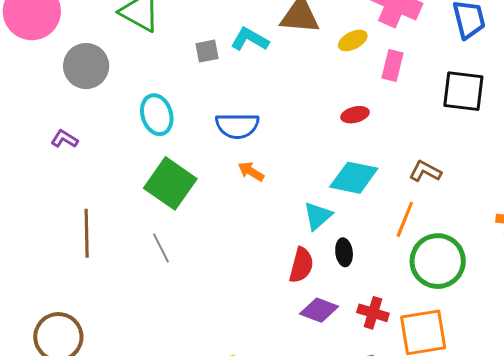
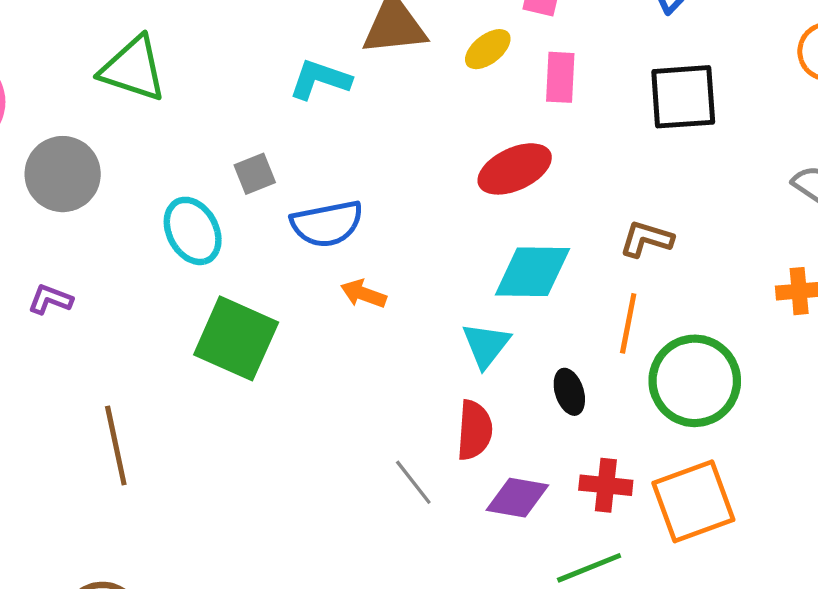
gray square: (207, 51) -> (255, 174), moved
red ellipse: (355, 115) -> (515, 169), size x1.6
gray line: (161, 248) -> (413, 482), moved
black ellipse: (344, 252) -> (569, 392), moved

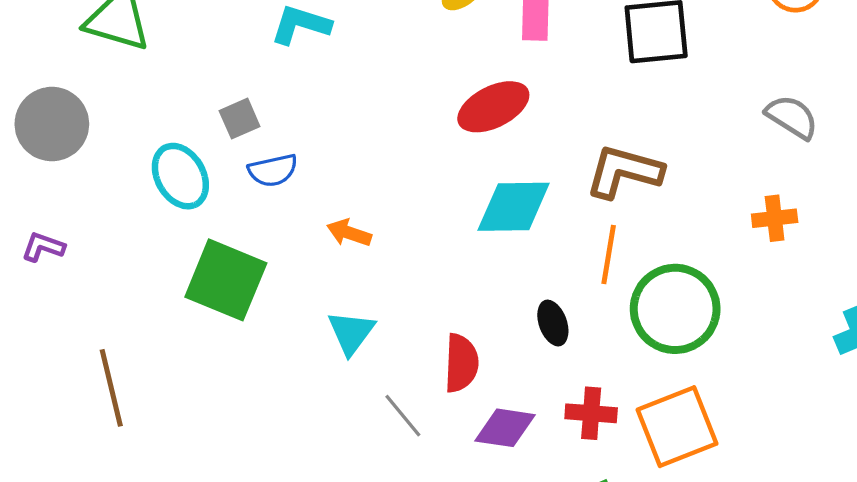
blue semicircle: (327, 224) -> (273, 170), moved, size x0.7
brown L-shape: (646, 239) -> (624, 172), size x1.5
cyan triangle: (486, 345) -> (351, 333), moved

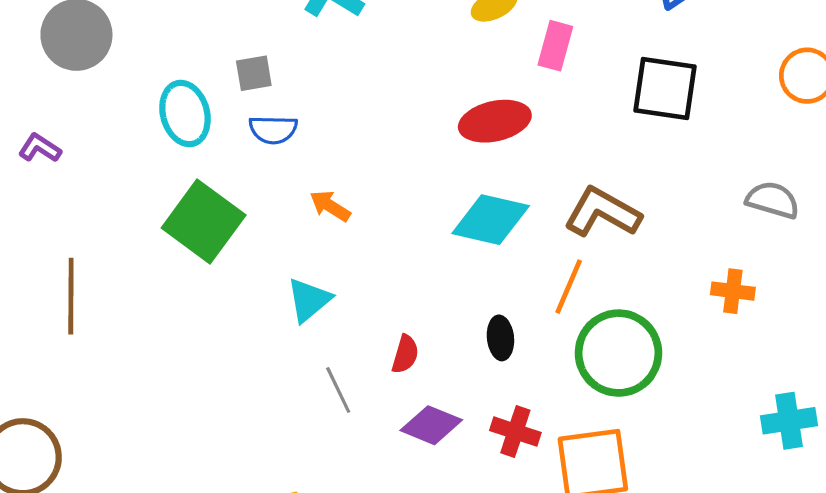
gray semicircle: (792, 117) -> (773, 200), turned -30
red semicircle: (461, 363) -> (405, 354), size x0.7

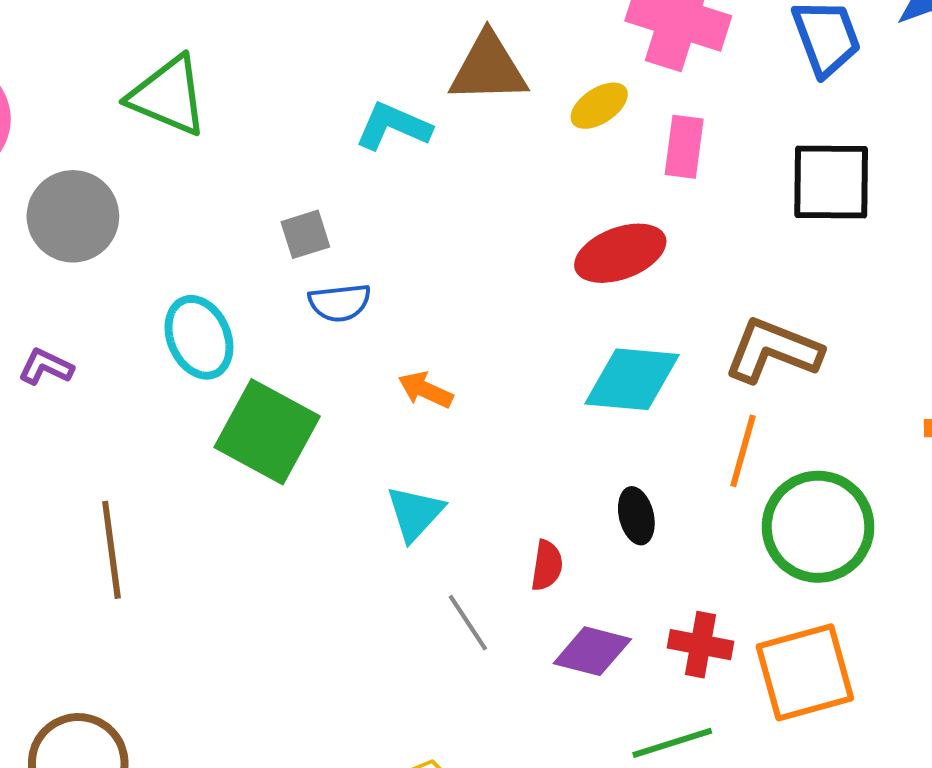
cyan ellipse: (185, 114) -> (199, 337), moved
black ellipse: (500, 338) -> (636, 516), moved

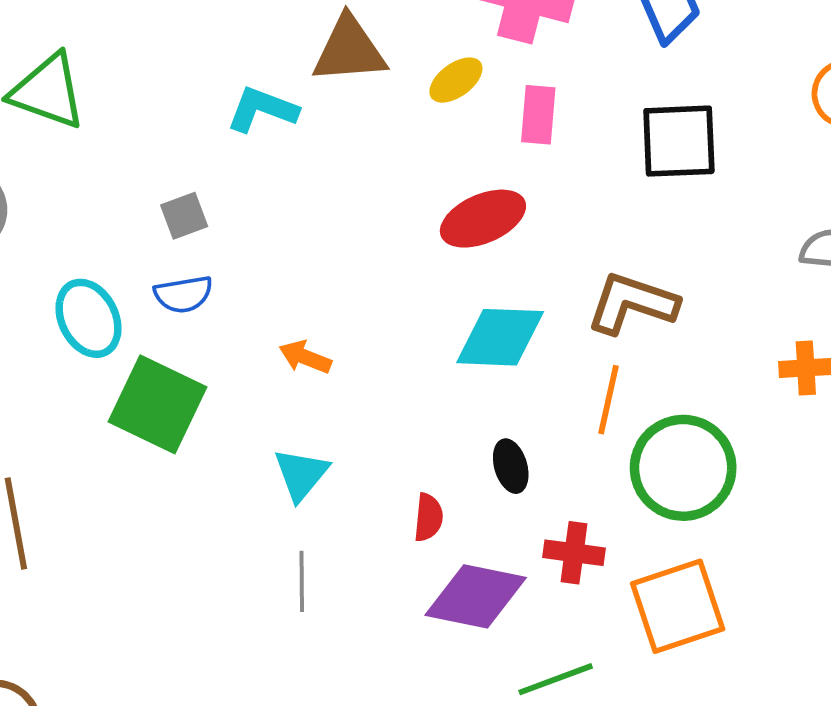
blue semicircle: (340, 303) -> (183, 294), moved
gray line: (468, 623) -> (302, 581), moved, turned 36
red cross: (701, 645) -> (574, 553), moved
purple diamond: (592, 651) -> (476, 596), size x1.4

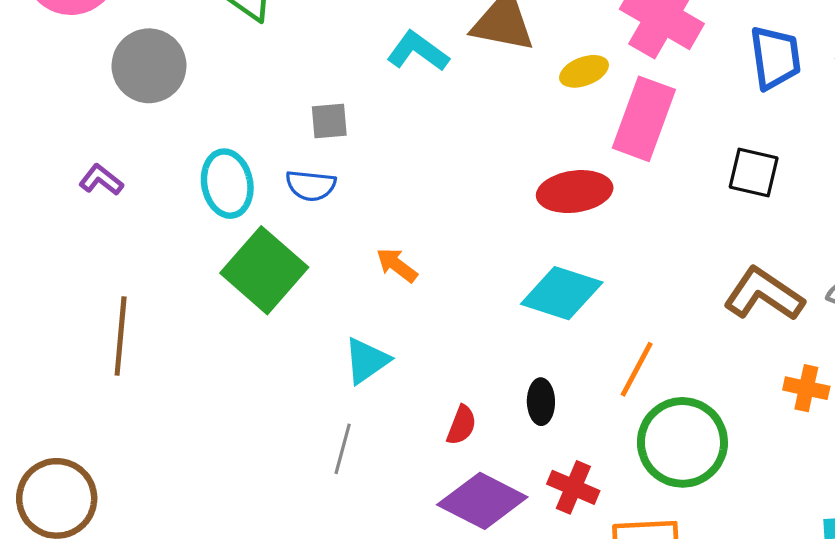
pink rectangle: (538, 115) -> (644, 119), size x1.6
black square: (679, 141) -> (754, 173), size x0.7
brown L-shape: (632, 303) -> (764, 294), moved

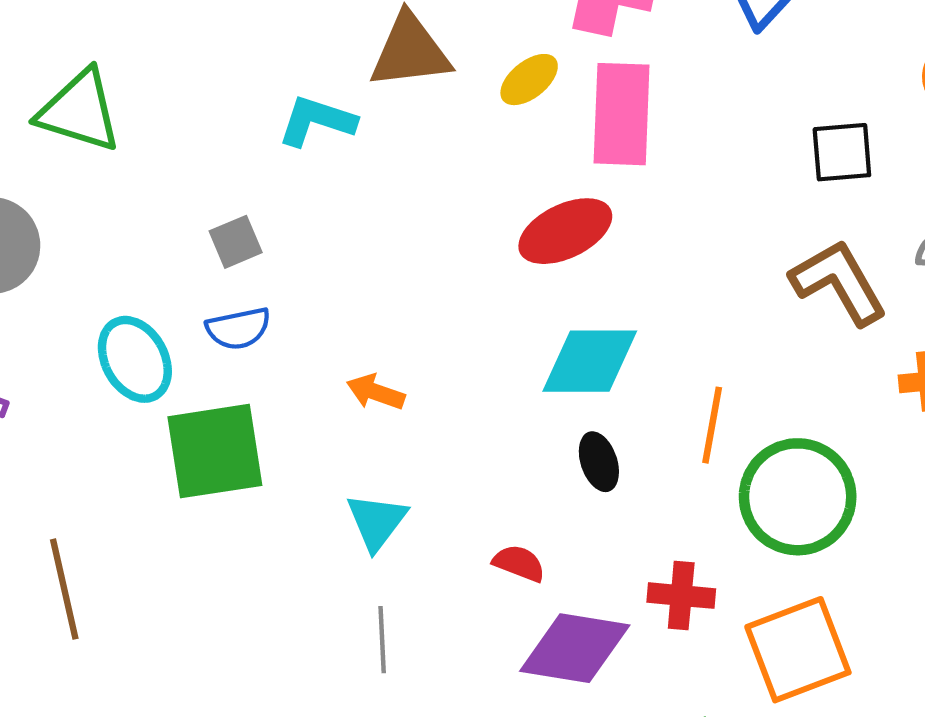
black square: (754, 173) -> (842, 152), moved
green square: (264, 270) -> (215, 451), turned -32
brown L-shape: (764, 294) -> (839, 282), turned 44
black ellipse: (541, 402) -> (599, 462), moved
red semicircle: (462, 425) -> (519, 563), turned -72

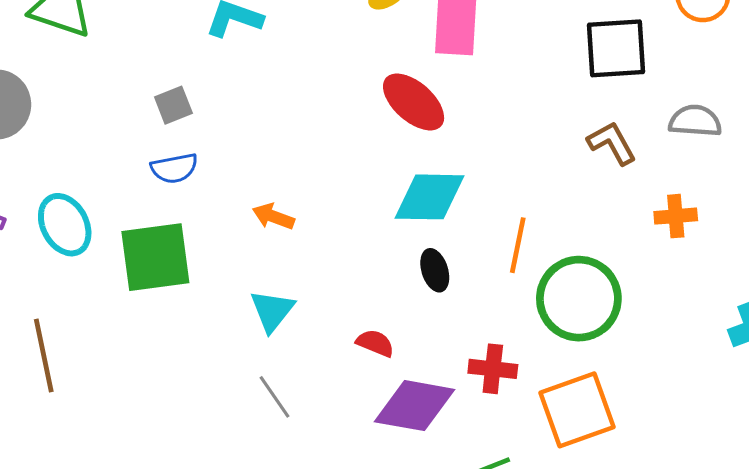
black square: (842, 152) -> (616, 48), size x1.4
red ellipse: (565, 231) -> (414, 102), turned 66
brown L-shape: (839, 282) -> (612, 143), size x0.7
cyan ellipse: (135, 359) -> (65, 225), moved
gray line: (382, 640) -> (275, 397), turned -33

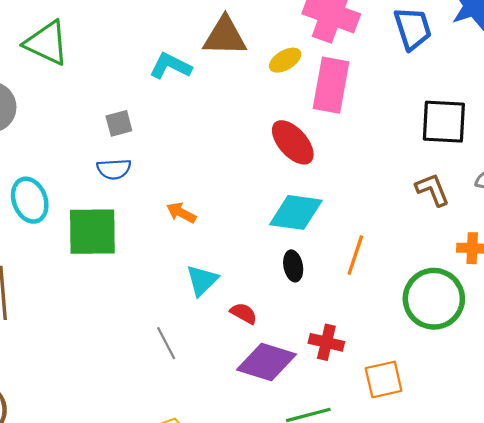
green circle: (579, 299) -> (434, 299), moved
cyan triangle: (272, 311) -> (202, 280), moved
orange square: (577, 410) -> (384, 379), size x0.7

